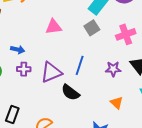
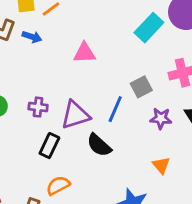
gray square: (92, 28) -> (141, 87), moved
blue arrow: (18, 50) -> (32, 37), moved
black rectangle: (12, 115) -> (49, 146), moved

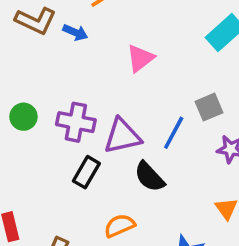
pink triangle: (84, 53) -> (140, 58), turned -40
purple cross: (38, 107) -> (76, 122), size x1.5
orange semicircle: (58, 185) -> (120, 226), moved

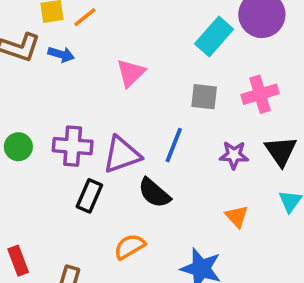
gray square: (209, 107) -> (204, 97), moved, turned 36

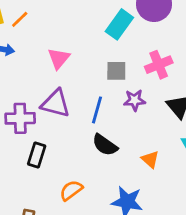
purple triangle: (122, 155) -> (56, 103), moved, turned 40
purple star: (234, 155) -> (135, 100), moved
black semicircle: (154, 193) -> (105, 145), moved

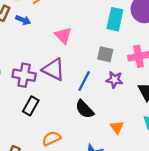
cyan rectangle: (119, 24) -> (115, 19), turned -35
pink triangle: (59, 58) -> (63, 35), turned -36

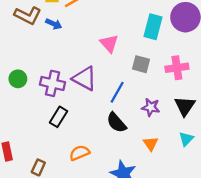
pink triangle: (63, 35) -> (109, 43), moved
purple star: (114, 80) -> (151, 107), moved

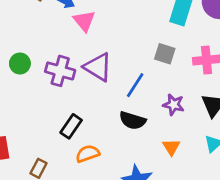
pink triangle: (109, 43) -> (84, 21), moved
black rectangle: (59, 117) -> (71, 126), moved
black semicircle: (116, 123) -> (133, 120), turned -35

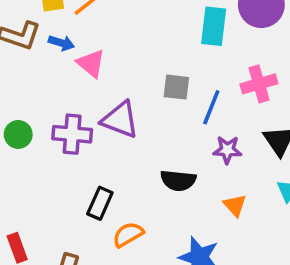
gray square: (165, 54) -> (176, 87), moved
blue line: (135, 85) -> (211, 107), moved

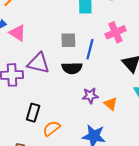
purple star: (227, 150) -> (90, 96), moved
black semicircle: (178, 180) -> (72, 68), moved

